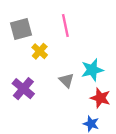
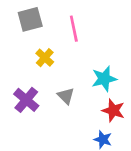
gray square: (21, 29) -> (30, 19), moved
gray triangle: (67, 80) -> (66, 96), moved

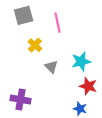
gray triangle: (66, 96) -> (51, 67), moved
purple cross: (26, 100) -> (21, 99), moved, turned -30

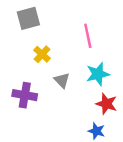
pink line: (57, 23) -> (88, 36), moved
purple cross: (21, 99) -> (25, 95), moved

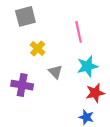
red star: (106, 104) -> (95, 93), turned -30

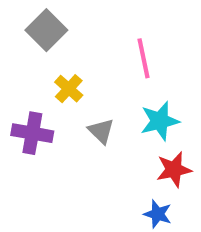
gray square: (25, 16) -> (46, 30), turned -30
purple cross: (22, 85) -> (32, 133), moved

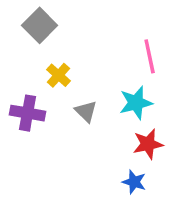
pink line: (144, 58) -> (150, 56), moved

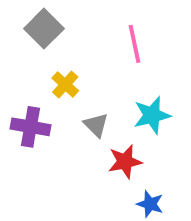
pink line: (150, 56) -> (135, 44), moved
red star: (148, 144) -> (125, 162), moved

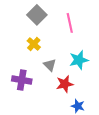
gray square: (44, 29) -> (37, 15), moved
purple cross: (30, 127) -> (22, 80), moved

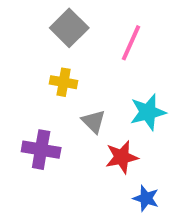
pink line: (70, 23) -> (131, 43), turned 36
yellow cross: (34, 44) -> (64, 82), turned -32

